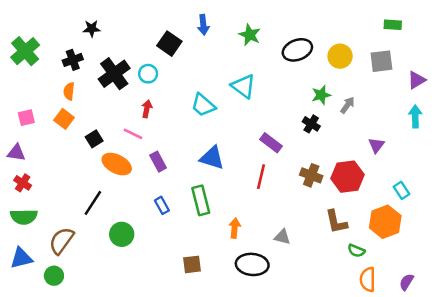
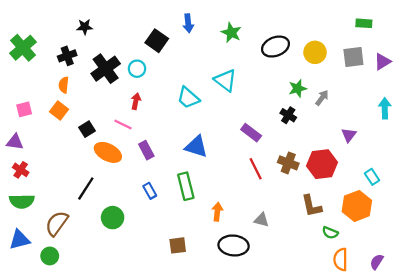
purple triangle: (417, 80) -> (382, 62), moved
red line: (261, 177) -> (256, 169), moved, turned -40

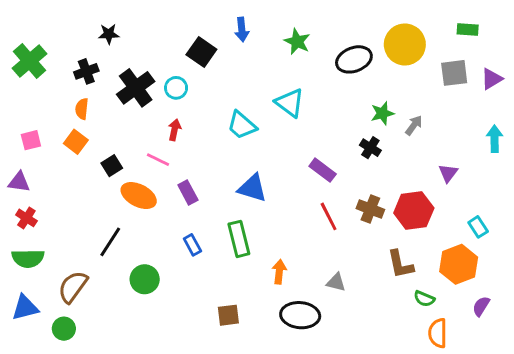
yellow circle: (315, 52) -> (405, 44), moved, size x1.4
purple semicircle: (377, 262) -> (481, 306), moved

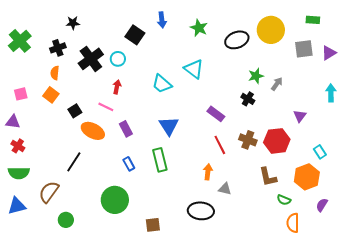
blue triangle: (252, 188) -> (169, 126), turned 40
orange arrow: (279, 272) -> (208, 172), moved
green circle: (145, 279) -> (115, 200), moved, size x1.4
brown square: (228, 315) -> (153, 225), moved
green circle: (64, 329) -> (66, 220), moved

